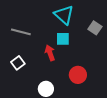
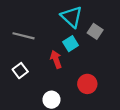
gray square: (95, 28) -> (95, 31), moved
cyan square: (63, 39) -> (71, 44), turned -32

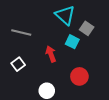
cyan square: (71, 44) -> (72, 42), moved, turned -32

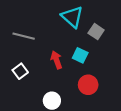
cyan square: (72, 42) -> (80, 55), moved

